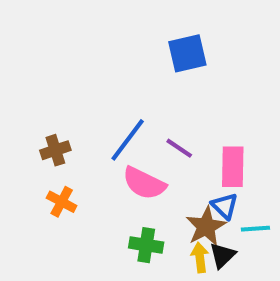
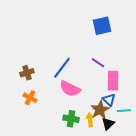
blue square: (187, 53) -> (102, 26), moved
purple line: (179, 148) -> (98, 63), moved
yellow arrow: (200, 257) -> (90, 120), moved

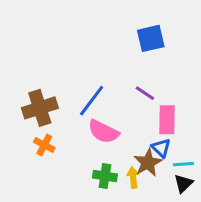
brown cross: (27, 73) -> (40, 108), size x1.6
black triangle: (108, 124) -> (183, 183), moved

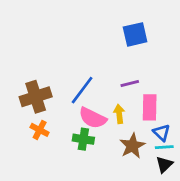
purple line: (145, 93) -> (130, 83), turned -48
blue triangle: (161, 148) -> (162, 133), moved
green cross: (105, 176) -> (83, 139), moved
yellow arrow: (133, 177) -> (119, 114), moved

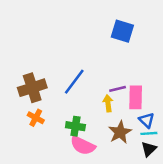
blue square: (135, 34) -> (122, 31), turned 30
purple line: (130, 83) -> (118, 89), moved
pink semicircle: (93, 118) -> (83, 145), moved

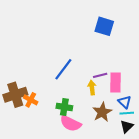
brown cross: (32, 88) -> (15, 95), moved

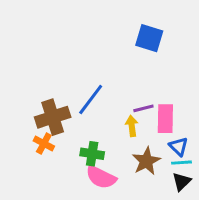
brown cross: (15, 95) -> (53, 117), moved

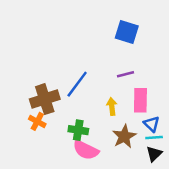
purple line: (143, 108) -> (125, 74), moved

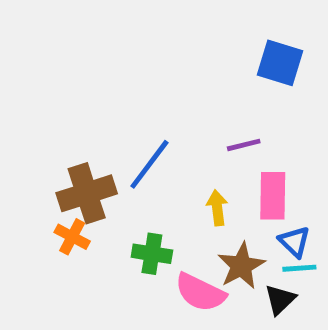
blue square: (127, 32) -> (280, 63), moved
pink semicircle: (86, 150) -> (200, 292), moved
black triangle: (154, 154) -> (280, 300), moved

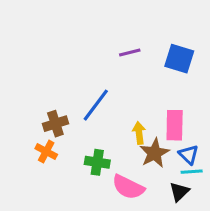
blue square: (280, 63) -> (179, 59), moved
purple line: (244, 145) -> (130, 52), moved
brown cross: (87, 193) -> (55, 124), size x0.7
brown star: (241, 266) -> (154, 153), moved

